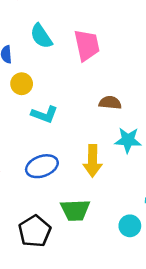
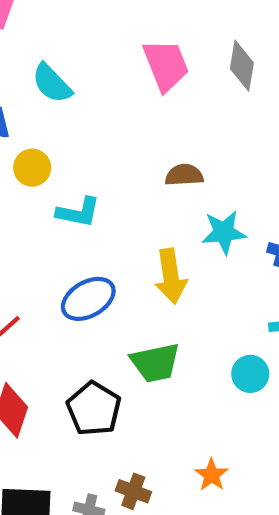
pink trapezoid: (87, 45) -> (166, 65), moved

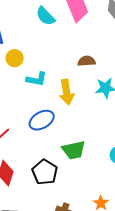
cyan semicircle: (52, 83) -> (45, 16), moved
yellow arrow: (171, 276) -> (67, 92), moved

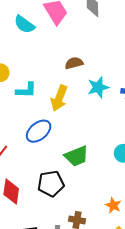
yellow arrow: (67, 92) -> (59, 98), turned 40
black pentagon: (45, 172) -> (51, 184), turned -30

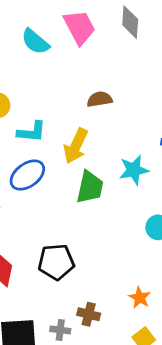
cyan star: (98, 87) -> (134, 170), moved
blue ellipse: (39, 131) -> (27, 175), moved
green trapezoid: (76, 156) -> (90, 187), moved, turned -60

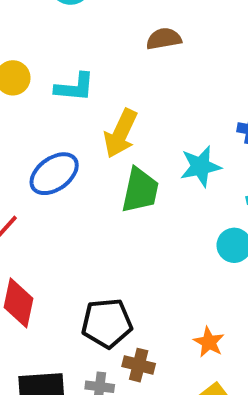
brown semicircle: (100, 99) -> (164, 39), moved
cyan L-shape: (32, 132) -> (75, 87), moved
black pentagon: (56, 262) -> (107, 323), moved

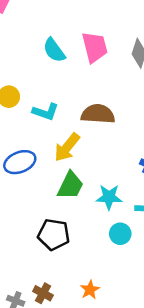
brown semicircle: (164, 39) -> (98, 114), moved, size x1.5
cyan star: (201, 166) -> (109, 197), moved
black pentagon: (107, 323) -> (54, 235), moved

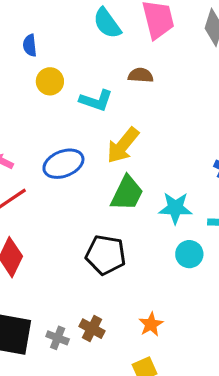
brown semicircle: (98, 114) -> (141, 75), moved, size x0.6

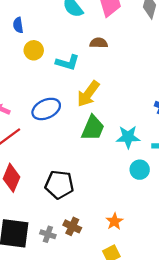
black pentagon: (106, 255) -> (59, 185), moved

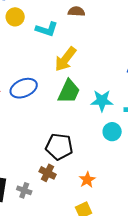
blue ellipse: (46, 109) -> (24, 88), moved
black pentagon: (59, 185) -> (59, 147), moved
brown cross: (72, 226) -> (48, 173), moved

